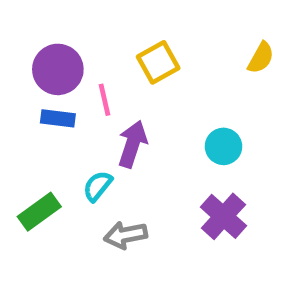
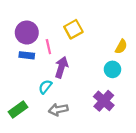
yellow semicircle: (261, 58) -> (121, 47), moved
cyan circle: (223, 146) -> (112, 69), moved
green rectangle: (39, 212) -> (18, 110), moved

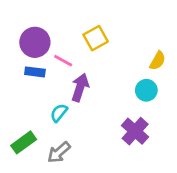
pink line: (48, 47) -> (63, 61), turned -48
gray arrow: (58, 110) -> (59, 152), moved, turned -30

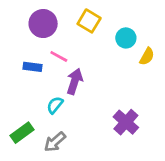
yellow square: (96, 38) -> (89, 21), moved, turned -30
purple circle: (35, 42) -> (43, 24), moved
cyan circle: (146, 90) -> (126, 38), moved

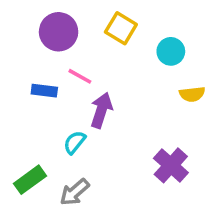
yellow semicircle: (147, 56) -> (192, 94), moved, turned 54

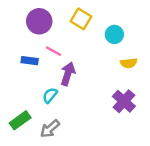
purple cross: (171, 165) -> (124, 101), moved

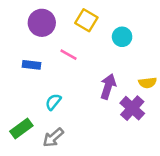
pink line: (54, 51) -> (69, 55), moved
yellow semicircle: (129, 63) -> (148, 83), moved
purple arrow: (68, 74) -> (108, 87), moved

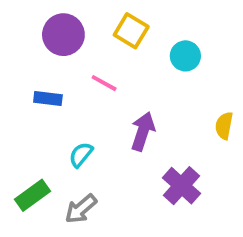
yellow semicircle: (148, 83) -> (224, 126), turned 108
purple arrow: (108, 87) -> (143, 131), moved
purple cross: (132, 108) -> (182, 186), moved

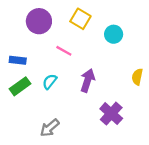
blue rectangle: (48, 99) -> (18, 60), moved
cyan semicircle: (81, 155) -> (50, 82), moved
green rectangle: (32, 195) -> (20, 86), moved

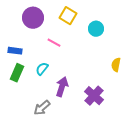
purple arrow: (88, 80) -> (62, 87), moved
green rectangle: (20, 86) -> (17, 73), turned -30

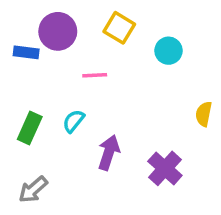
pink line: (54, 43) -> (95, 75), turned -32
blue rectangle: (15, 51) -> (26, 52), moved
gray arrow: (42, 108) -> (33, 190), moved

